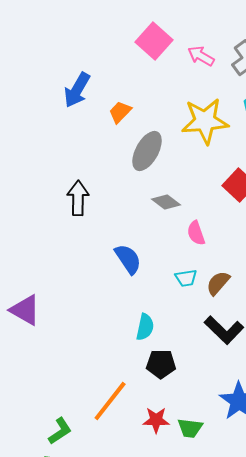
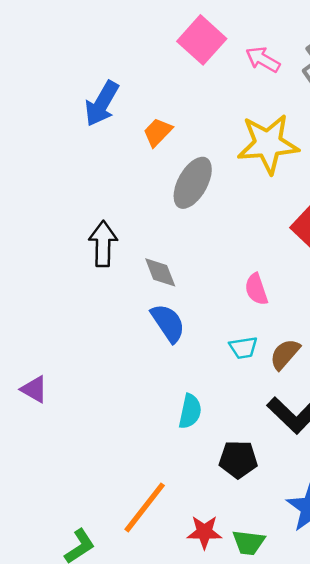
gray diamond: (166, 202) -> (160, 272), moved, turned 32
purple triangle: (25, 310) -> (34, 389), size x0.7
black pentagon: (161, 364) -> (238, 459), moved

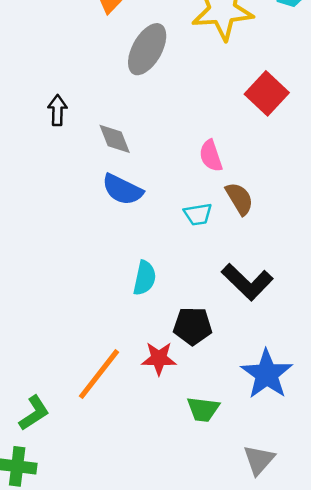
black arrow: (103, 244) -> (57, 110), size x0.7
blue semicircle: (168, 323) -> (122, 190), turned 150
brown semicircle: (285, 354) -> (239, 199), moved, turned 108
red star: (204, 532) -> (159, 358), moved

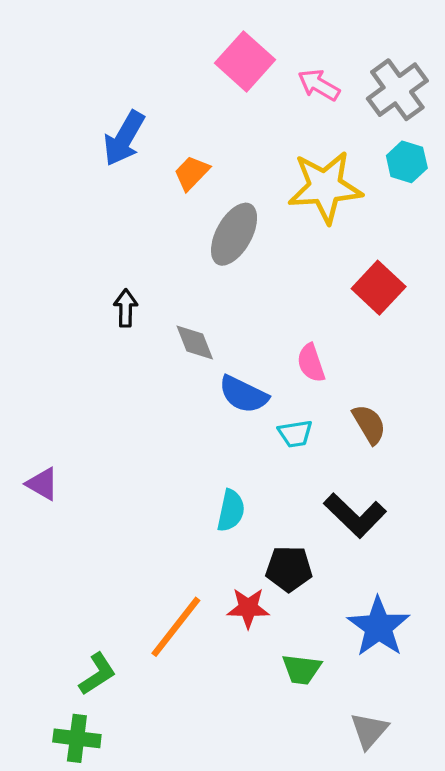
blue semicircle: (122, 190) -> (243, 394), moved
brown semicircle: (239, 199) -> (369, 424), moved

